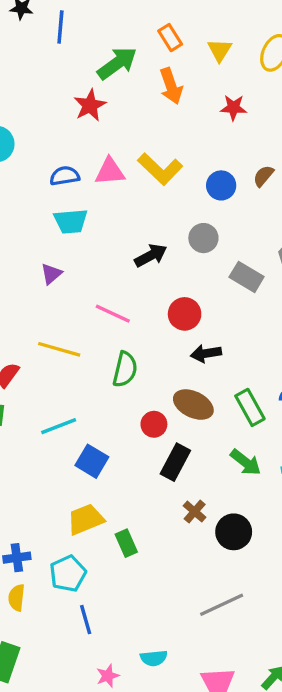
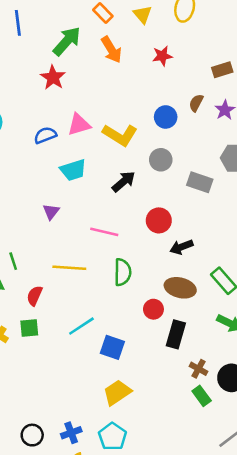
yellow L-shape: (160, 169) -> (120, 135), moved
cyan trapezoid: (71, 221) -> (73, 170), moved
green rectangle: (126, 543) -> (202, 396), moved

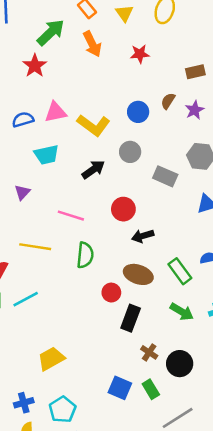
cyan line: (81, 326) -> (26, 299), moved
blue square: (112, 347) -> (120, 388), moved
yellow trapezoid: (117, 392) -> (51, 359), moved
green rectangle: (202, 396) -> (151, 389), moved

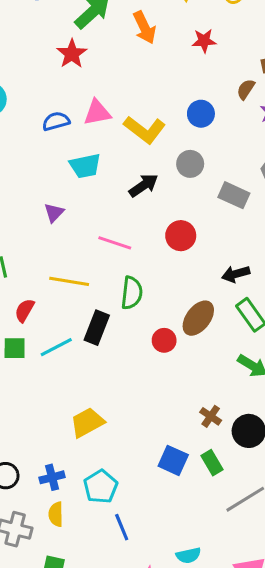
brown semicircle: (168, 101) -> (246, 89), moved
black arrow: (143, 236) -> (236, 274), moved
brown ellipse: (138, 274) -> (198, 318), turned -72
black rectangle: (131, 318) -> (97, 328), moved

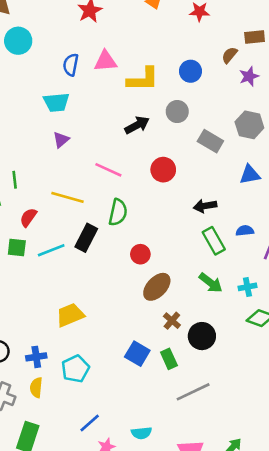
blue semicircle: (56, 121) -> (71, 65), turned -70
yellow L-shape: (145, 130) -> (143, 79), turned -44
cyan trapezoid: (85, 166) -> (56, 102), moved
brown ellipse: (198, 318) -> (157, 287), moved
blue line: (122, 527) -> (90, 423), moved, turned 65

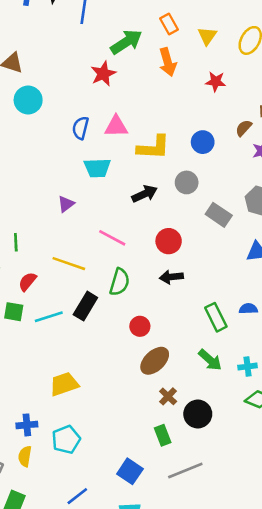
cyan trapezoid: (56, 102) -> (97, 168), moved
black arrow: (205, 206) -> (171, 277), moved
blue square: (137, 354) -> (130, 471), moved

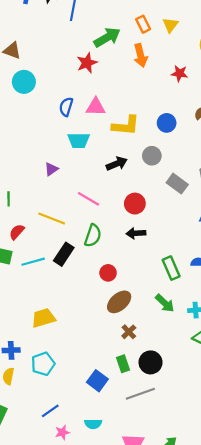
yellow triangle: (207, 36) -> (170, 25), moved
black circle: (198, 414) -> (151, 362), moved
blue square: (130, 471) -> (97, 381), moved

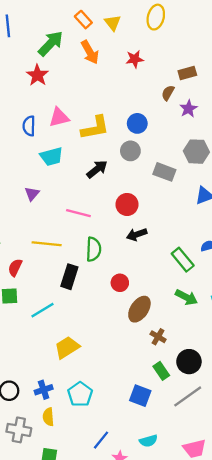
yellow triangle: (170, 25) -> (113, 23), moved
blue circle: (167, 123) -> (137, 123), moved
cyan line: (33, 262) -> (43, 310), moved

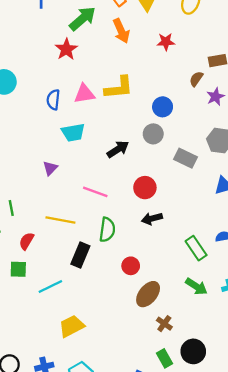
yellow L-shape: (95, 128) -> (119, 88), moved

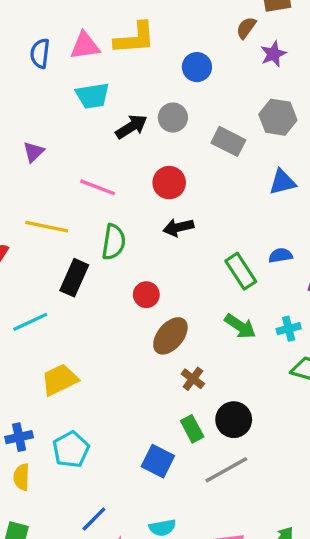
cyan trapezoid: (73, 132) -> (92, 96), moved
gray circle: (153, 134) -> (173, 118), moved

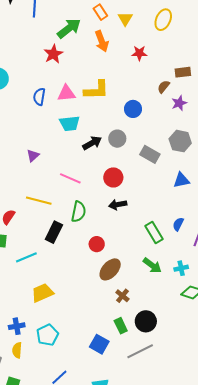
blue semicircle: (281, 255) -> (178, 224), turned -56

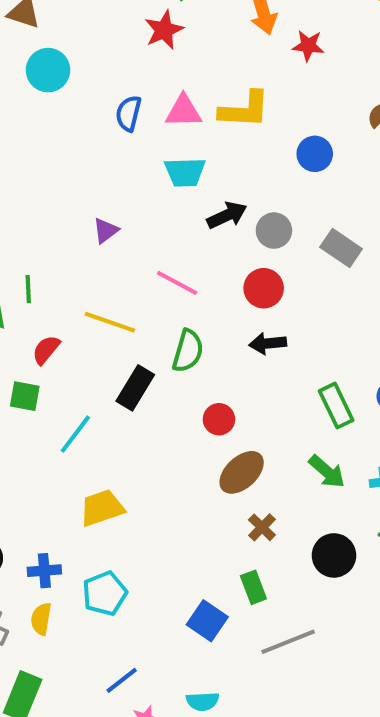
red star: (139, 53) -> (308, 46), moved
gray circle: (117, 139) -> (274, 231), moved
cyan line: (26, 257) -> (75, 434), turned -35
black circle: (146, 321) -> (334, 555), moved

